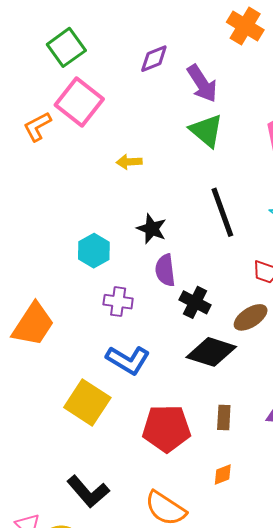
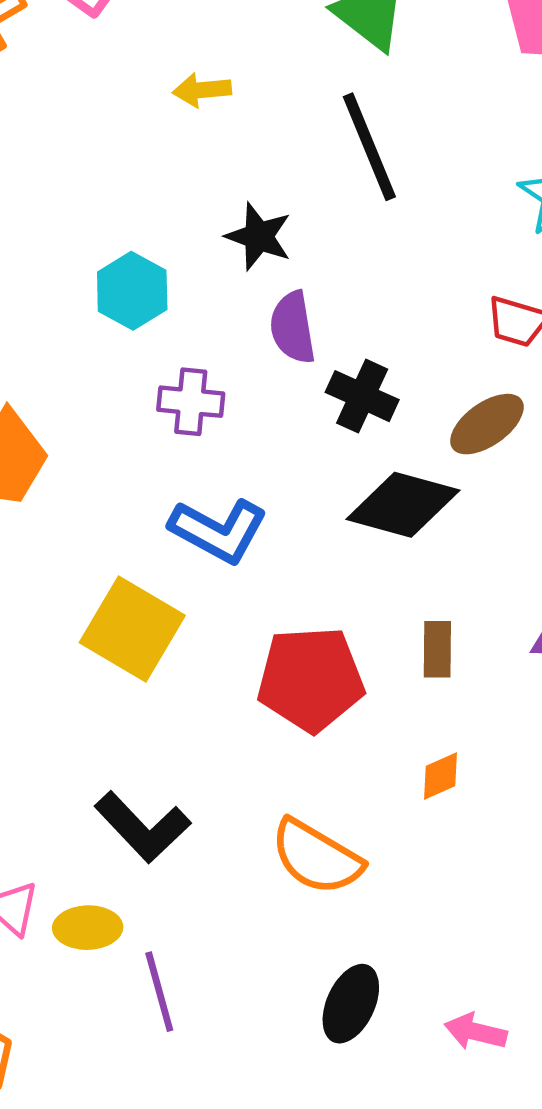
black line: (222, 212) -> (369, 147), moved

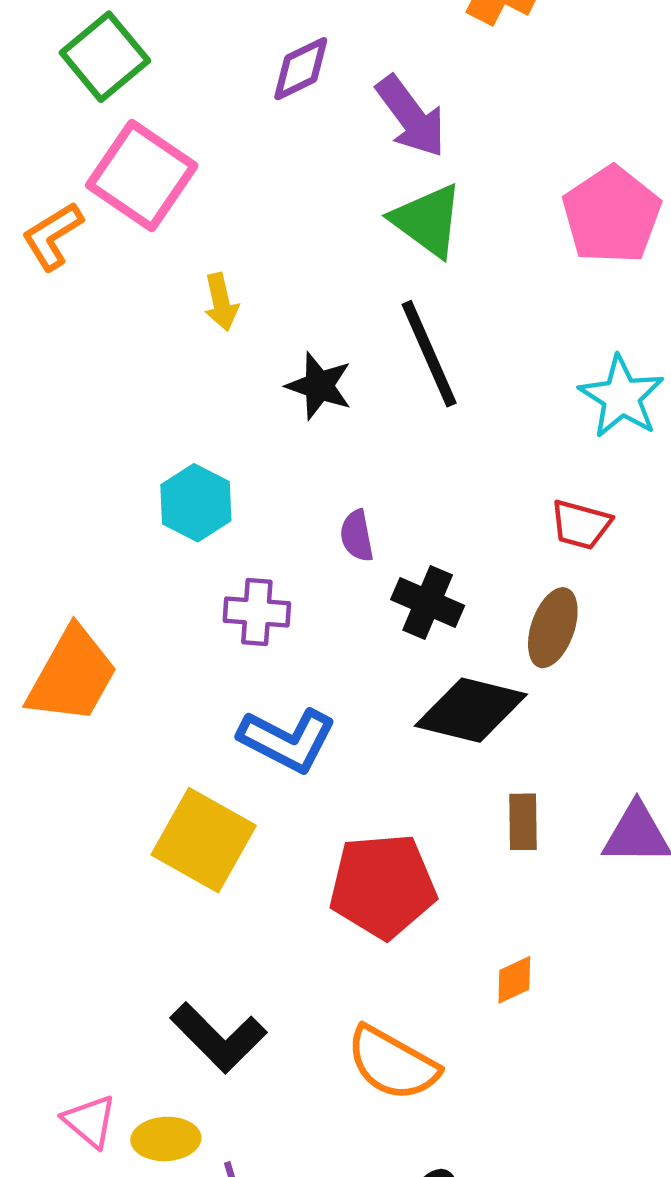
yellow arrow: (202, 90) -> (221, 302), moved, turned -96
black star: (259, 236) -> (319, 386), moved
purple semicircle: (293, 327) -> (357, 536), size x0.7
brown ellipse: (487, 424) -> (553, 628), turned -34
brown rectangle: (437, 649) -> (523, 822), moved

